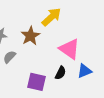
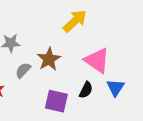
brown star: (30, 36) -> (49, 59), moved
blue triangle: (84, 71) -> (116, 88), turned -35

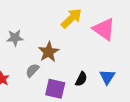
pink triangle: (97, 60) -> (104, 29), moved
gray semicircle: (23, 70) -> (32, 70), moved

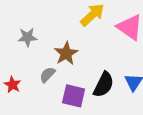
black semicircle: (81, 79) -> (104, 85), size x1.5

